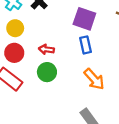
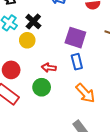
yellow circle: (15, 28) -> (27, 40), moved
red arrow: (46, 49) -> (49, 68), moved

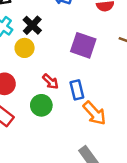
blue rectangle: (77, 62) -> (77, 90), moved
red arrow: (49, 68) -> (50, 82), turned -144

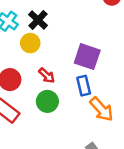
purple square: (83, 45) -> (87, 57), moved
red arrow: (50, 82) -> (47, 75), moved

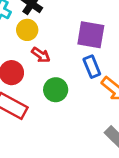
red arrow: (47, 75) -> (41, 55), moved

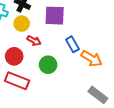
purple square: (91, 35) -> (55, 16), moved

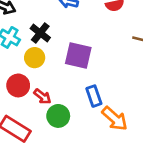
red arrow: (34, 41) -> (42, 96), moved
red circle: (14, 56) -> (18, 85), moved

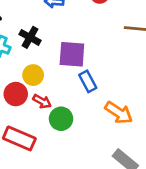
yellow circle: (35, 58) -> (33, 75), moved
blue rectangle: (94, 96) -> (88, 81), moved

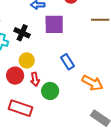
purple square: (72, 54) -> (54, 24), moved
red arrow: (42, 101) -> (35, 79), turned 56

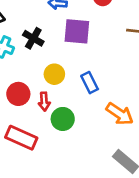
yellow circle: (27, 60) -> (54, 74), moved

